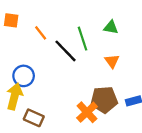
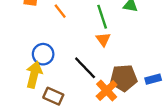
black line: (66, 51) -> (85, 68), moved
orange triangle: (112, 61) -> (103, 39), moved

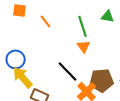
blue circle: (43, 54) -> (16, 59), moved
yellow arrow: (34, 75) -> (23, 77), turned -55

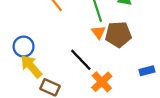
brown pentagon: (102, 80) -> (118, 34), moved

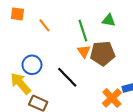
blue circle: (24, 47) -> (32, 65), moved
orange cross: (102, 82) -> (112, 98), moved

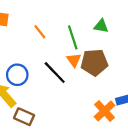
orange line: (44, 25) -> (40, 32), moved
black line: (67, 77) -> (55, 73), moved

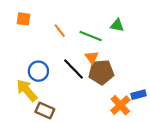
green line: (73, 37) -> (91, 36), turned -50
brown pentagon: (94, 62) -> (101, 72), moved

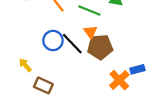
blue circle: (38, 71) -> (53, 41), moved
yellow arrow: (27, 90) -> (25, 65), size x0.6

